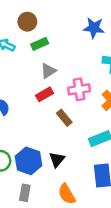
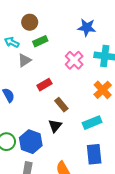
gray triangle: (48, 71) -> (24, 60), moved
pink cross: (79, 89) -> (74, 60), moved, turned -36
black triangle: (57, 160) -> (55, 126), moved

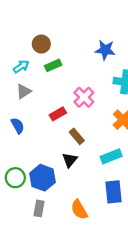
cyan arrow: (12, 42) -> (21, 67), turned 120
gray triangle: (24, 60) -> (24, 91), moved
pink cross: (74, 60) -> (84, 97), moved

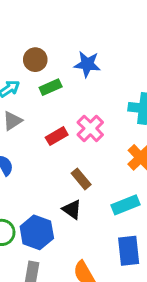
blue star: (105, 50) -> (87, 64), moved
red rectangle: (58, 114) -> (57, 136), moved
black triangle: (70, 160) -> (72, 209), turned -35

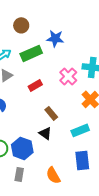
brown circle: (35, 60) -> (21, 25), moved
green rectangle: (51, 87) -> (31, 53), size x1.5
pink cross: (90, 128) -> (68, 76), moved

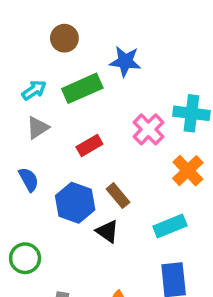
blue hexagon: (22, 148) -> (75, 203), moved

